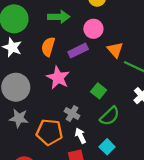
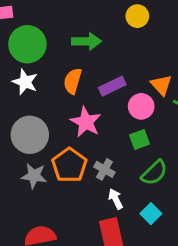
pink circle: (93, 29) -> (141, 106), moved
green square: (99, 91) -> (139, 139), turned 32
orange pentagon: (49, 132) -> (69, 165), moved, turned 30

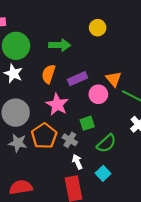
green square: (139, 139) -> (87, 123), moved

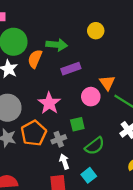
orange semicircle: (48, 74) -> (35, 59), moved
purple rectangle: (78, 79) -> (71, 69), moved
gray cross: (70, 140) -> (59, 139), turned 32

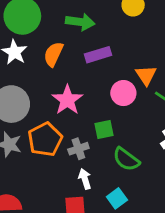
orange semicircle: (35, 59) -> (53, 54), moved
green semicircle: (95, 146) -> (126, 159), turned 72

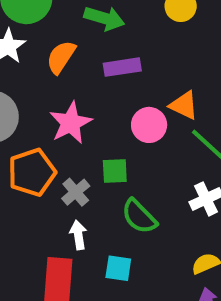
orange triangle: (146, 75) -> (184, 105), turned -40
gray cross: (78, 149) -> (76, 192), turned -30
cyan square: (117, 198) -> (118, 268), turned 36

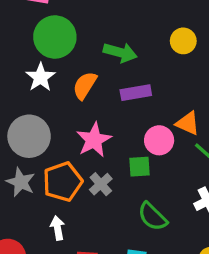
green square: (115, 171) -> (139, 167), moved
gray cross: (76, 192) -> (101, 184), moved
white arrow: (78, 235) -> (58, 228), moved

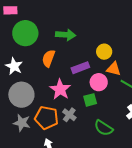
yellow circle: (183, 41) -> (104, 52), moved
white star: (40, 77) -> (14, 66), moved
purple rectangle: (136, 93) -> (80, 68), moved
orange pentagon: (63, 182) -> (46, 118), turned -30

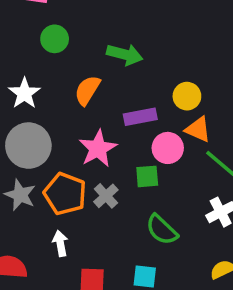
green circle: (25, 33) -> (55, 39), size x0.6

